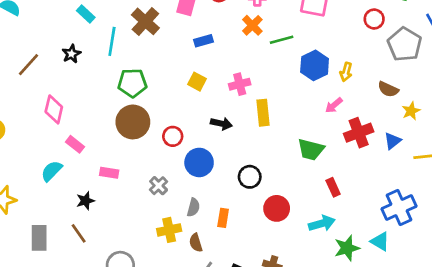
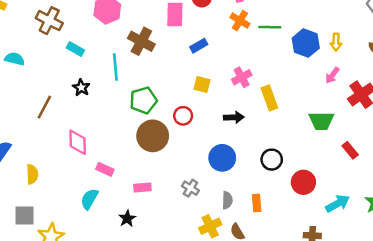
cyan rectangle: (86, 14) -> (75, 49), moved
green line: (282, 40) -> (270, 27), turned 30
red circle: (173, 136) -> (183, 116), moved
cyan arrow: (322, 223) -> (338, 203), moved

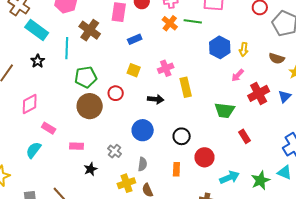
green line: (270, 27) -> (193, 21), moved
cyan rectangle: (75, 49) -> (37, 30), size x1.6
pink diamond: (78, 142) -> (30, 104), turned 55
orange rectangle: (257, 203) -> (176, 169), moved
black star: (127, 218) -> (90, 169), moved

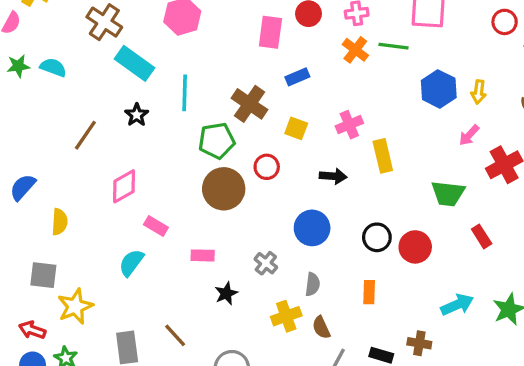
brown cross: (90, 30) -> (250, 104), moved
red circle: (204, 157) -> (415, 247), moved

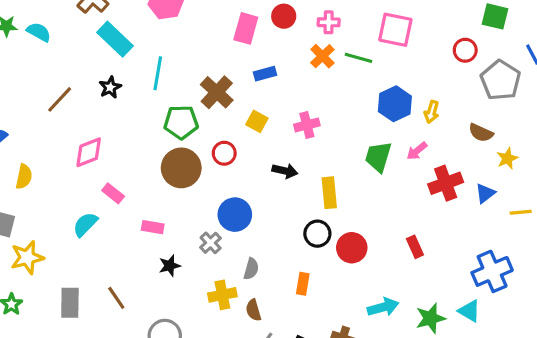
yellow rectangle: (383, 156) -> (329, 193), moved
green trapezoid: (448, 194) -> (378, 157), moved, turned 92
blue circle: (312, 228) -> (235, 215), moved

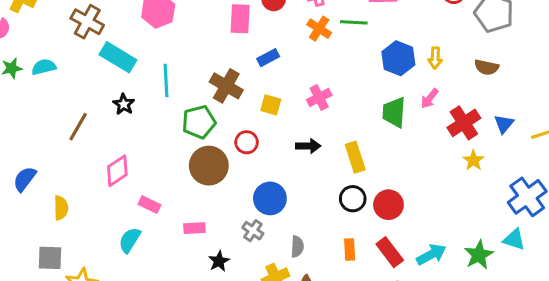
cyan semicircle: (39, 32) -> (44, 67), turned -30
yellow star: (507, 158) -> (473, 160), moved
red rectangle: (415, 247) -> (390, 252), moved, size x1.4

